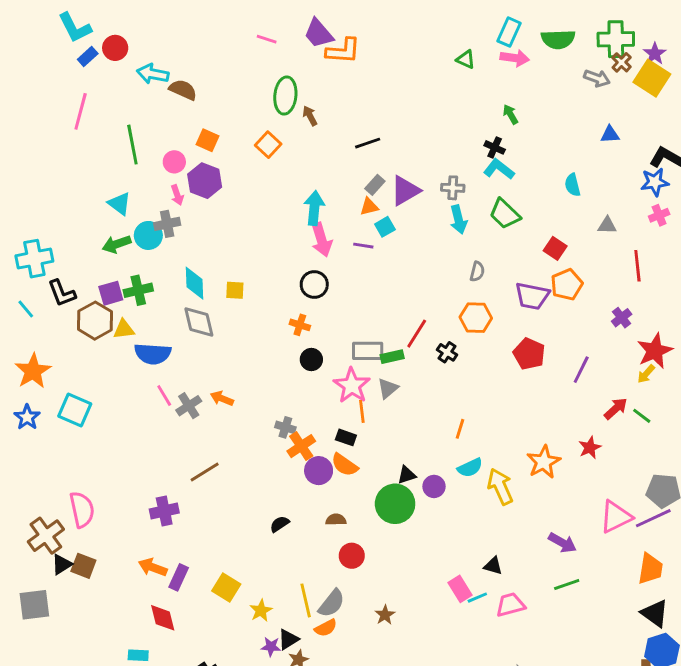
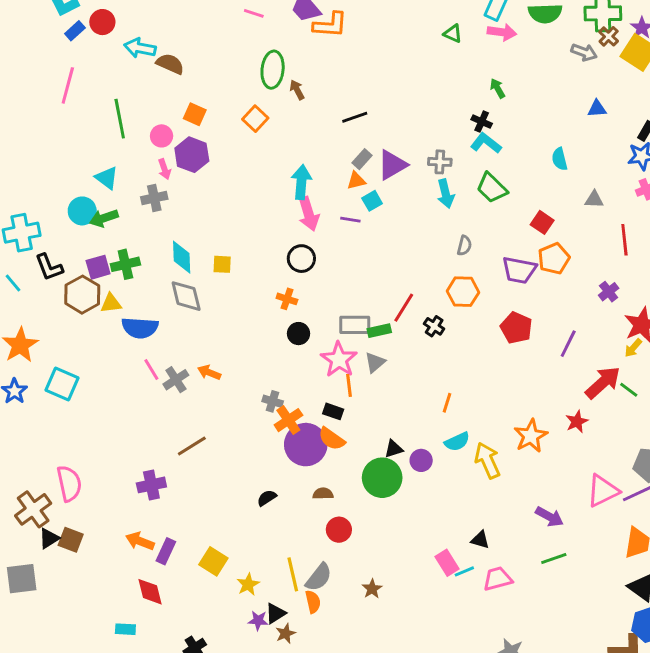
cyan circle: (148, 235) -> (82, 211), moved
red arrow: (616, 409) -> (603, 383), size x1.5
purple circle: (319, 471) -> (306, 445), size x1.5
orange semicircle: (326, 628) -> (313, 602), turned -75

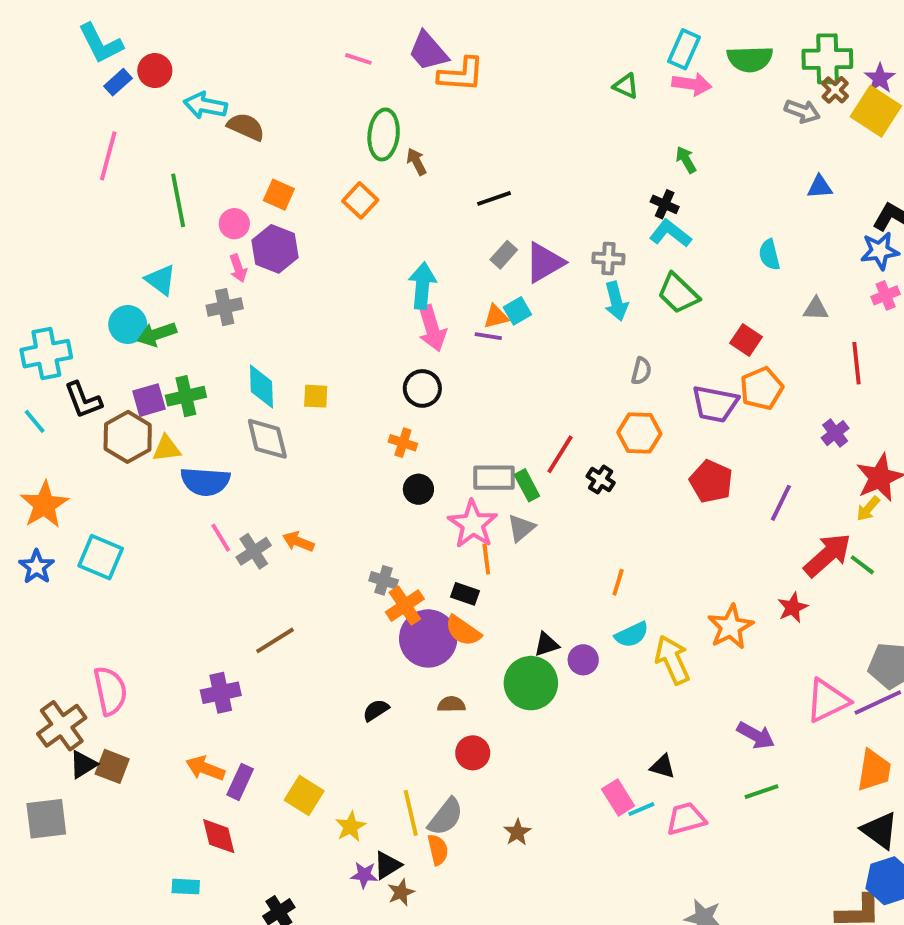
orange triangle: (356, 181) -> (496, 317), moved
green rectangle: (379, 331) -> (527, 485), turned 75

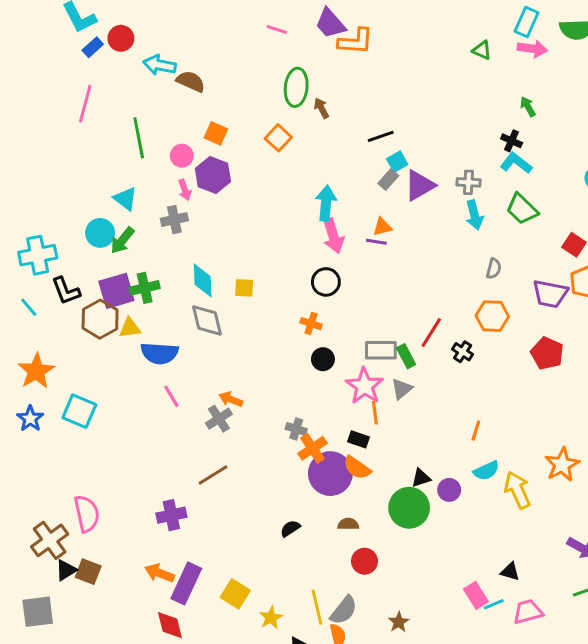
cyan square: (517, 311) -> (397, 162), moved
green arrow: (157, 334) -> (122, 240), turned -32
purple square: (149, 400) -> (116, 291), size x1.4
gray cross: (254, 551) -> (219, 419), moved
purple rectangle: (240, 782) -> (186, 583), size x1.5

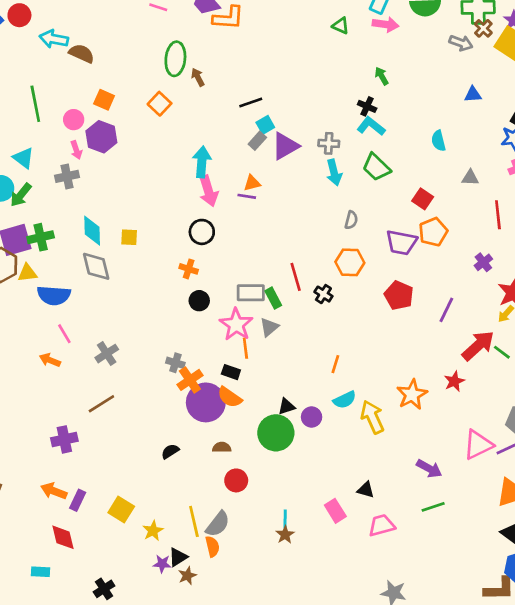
red line: (431, 332) -> (296, 277), turned -48
orange arrow: (231, 399) -> (50, 360), moved
purple rectangle: (186, 583) -> (78, 500), size x0.6
cyan line: (494, 604) -> (285, 519), moved, turned -66
brown star: (399, 622) -> (285, 535), moved

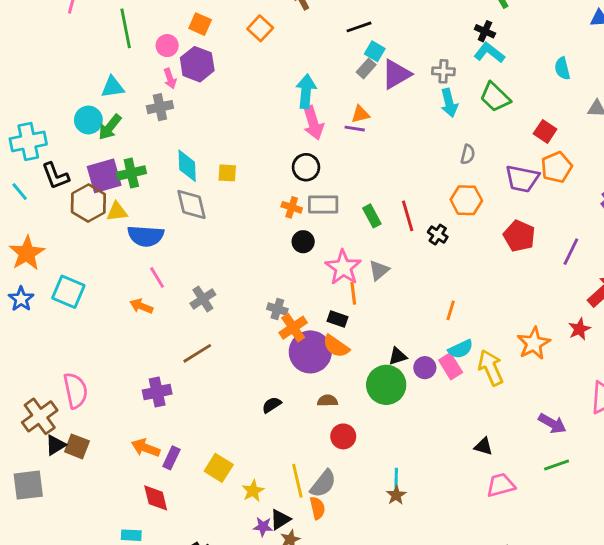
cyan square: (265, 125) -> (375, 51), turned -30
cyan triangle: (23, 158) -> (113, 87), turned -45
gray rectangle: (251, 293) -> (323, 204), moved
green rectangle: (273, 298) -> (372, 216), moved
pink rectangle: (335, 511) -> (451, 366), moved

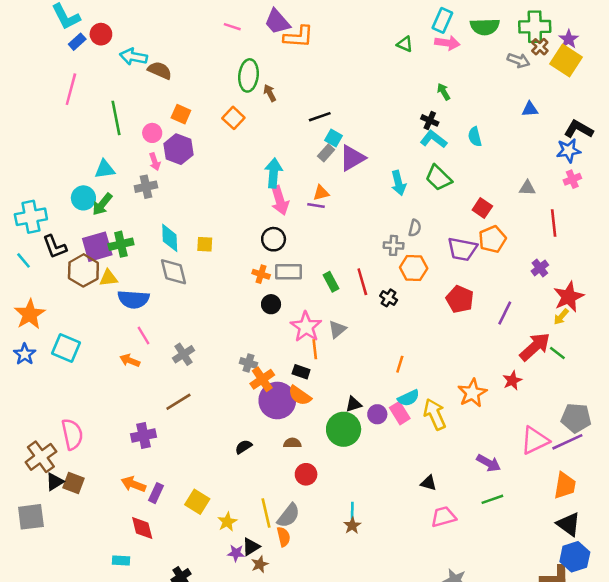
cyan semicircle: (562, 68) -> (475, 137), moved
gray cross: (443, 71) -> (394, 245), moved

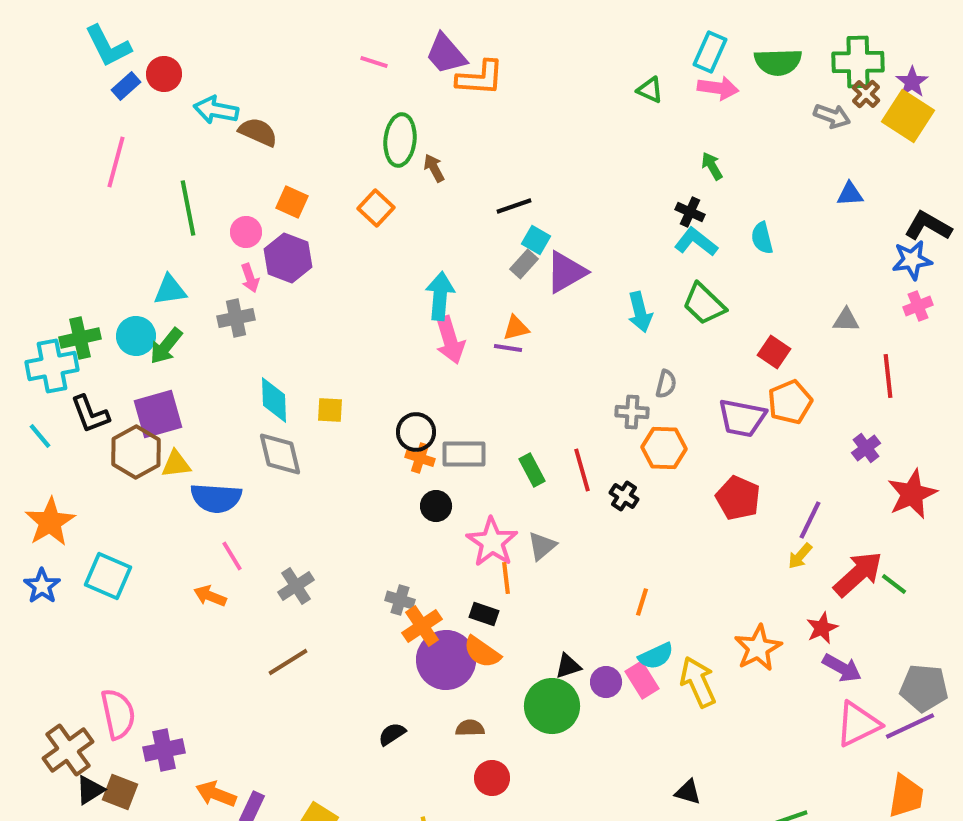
black circle: (274, 239) -> (416, 432), moved
green cross: (121, 244) -> (80, 338), moved
yellow arrow: (561, 317) -> (800, 556), moved
purple cross: (143, 436) -> (164, 750), moved
purple arrow: (489, 463) -> (842, 668), moved

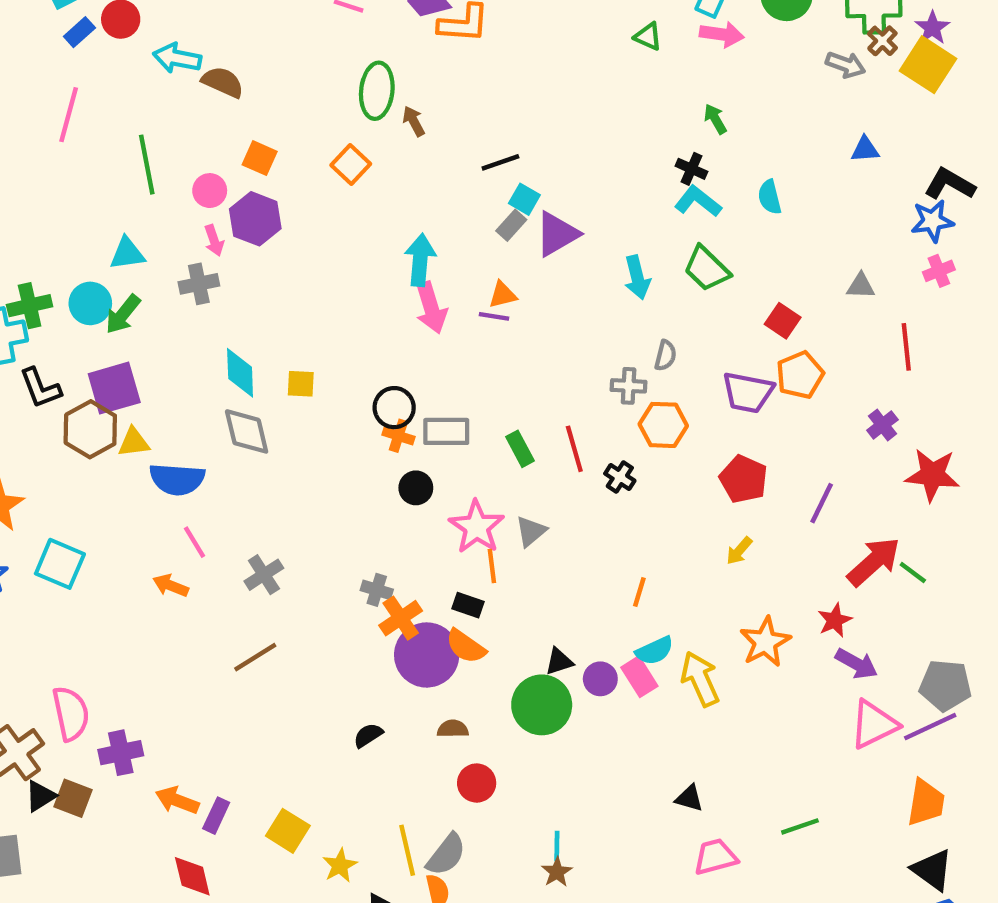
red star: (912, 494) -> (932, 475), turned 30
yellow arrow: (800, 556) -> (739, 551), moved

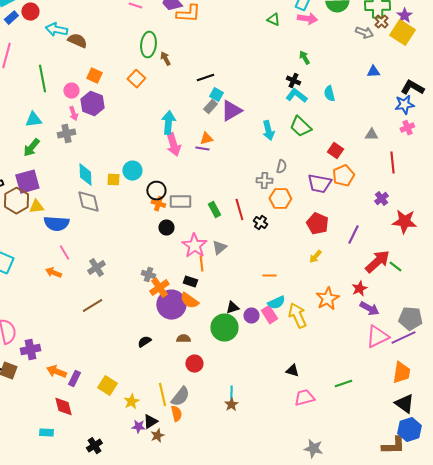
cyan circle: (90, 303) -> (132, 171), moved
orange line: (639, 592) -> (269, 276), turned 72

